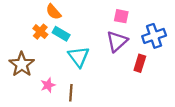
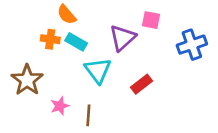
orange cross: (40, 32) -> (50, 39), turned -32
purple triangle: (117, 41) -> (122, 38), moved
red rectangle: (140, 63) -> (141, 84), moved, turned 35

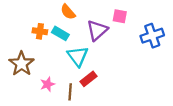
orange semicircle: (67, 15) -> (68, 12), moved
red rectangle: (141, 84) -> (88, 79), moved

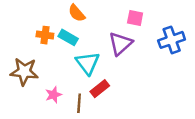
purple triangle: (97, 30) -> (120, 44), moved
brown star: (22, 64) -> (24, 72), turned -30

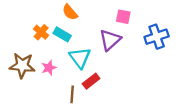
orange cross: (45, 35) -> (41, 32), turned 32
pink star: (53, 95) -> (49, 68), moved

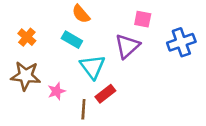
orange cross: (41, 32) -> (27, 37), moved
pink star: (49, 68) -> (56, 91), moved

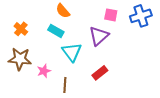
blue cross: (181, 42) -> (141, 16), moved
red rectangle: (105, 94) -> (100, 73), moved

